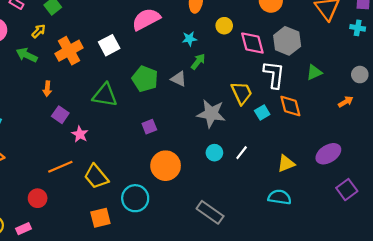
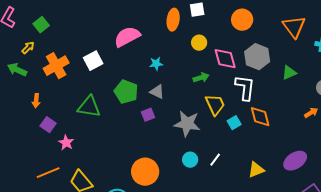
cyan star: (189, 39) -> (156, 64), moved
green arrow: (198, 62) -> (201, 78), moved, turned 35
green triangle: (314, 72) -> (289, 73), moved
purple square: (149, 127) -> (148, 115), moved

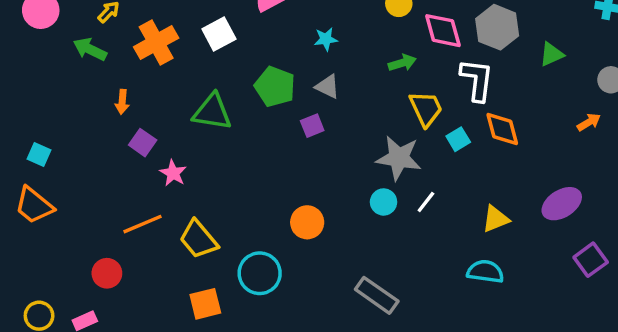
gray star: (187, 124) -> (399, 158), moved
orange circle: (145, 172) -> (307, 222), size x0.7

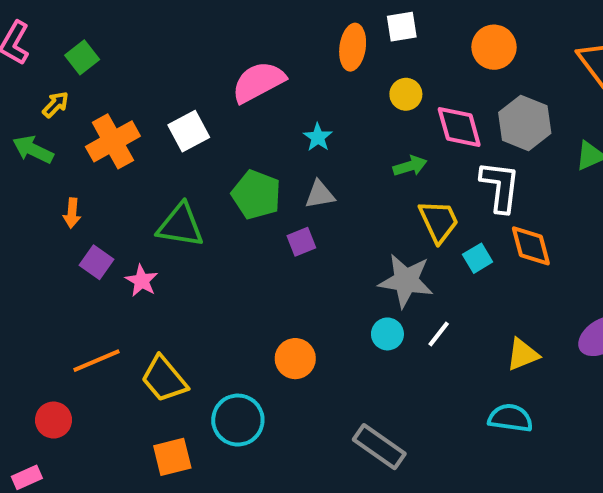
cyan star: (326, 39) -> (318, 137), turned -30
gray triangle: (328, 87) -> (320, 195), turned -36
pink star: (173, 173) -> (142, 281), moved

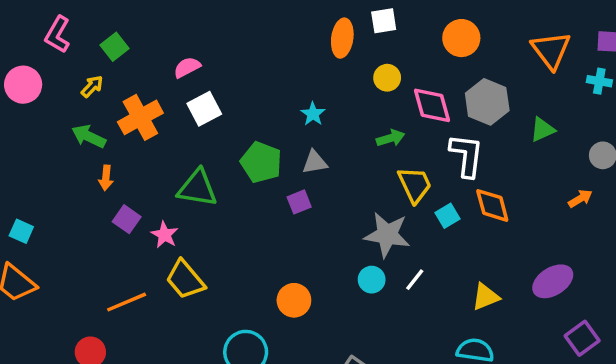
pink semicircle: (258, 82) -> (187, 67), moved, size x0.6
green arrow: (33, 150) -> (89, 136), moved
yellow trapezoid: (164, 379) -> (185, 280), moved

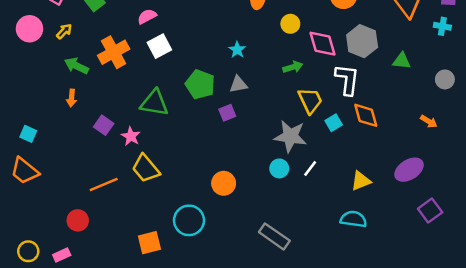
yellow arrow: (92, 86) -> (64, 31), moved
green triangle: (542, 129) -> (402, 61), turned 30
orange arrow: (106, 178) -> (72, 98), moved
orange arrow: (580, 198) -> (429, 121), moved, turned 63

